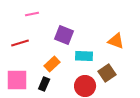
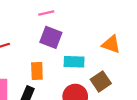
pink line: (32, 14) -> (46, 13), moved
orange rectangle: (52, 64) -> (37, 71), turned -49

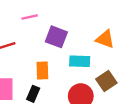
pink line: (46, 13) -> (30, 17), moved
orange triangle: (111, 44) -> (105, 39), moved

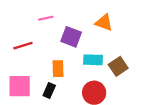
orange triangle: (105, 39) -> (104, 23), moved
brown square: (106, 81) -> (118, 66), moved

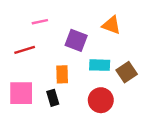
pink line: (46, 18) -> (40, 22), moved
black rectangle: (49, 91) -> (53, 98), turned -40

